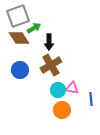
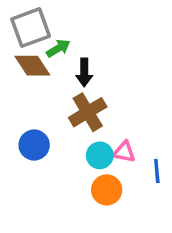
blue circle: (20, 70) -> (34, 145), moved

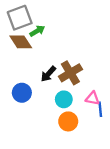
black arrow: (84, 72) -> (48, 74), moved, turned 42
brown cross: (88, 112) -> (70, 73), moved
pink triangle: (124, 152) -> (93, 98), moved

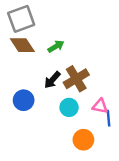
green arrow: (37, 31) -> (56, 46), moved
orange circle: (68, 121) -> (83, 140), moved

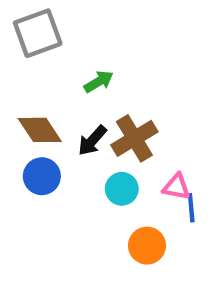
brown diamond: (22, 45) -> (40, 130), moved

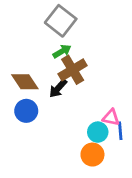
gray square: (38, 33) -> (61, 21), moved, turned -32
brown cross: (134, 138) -> (73, 70), moved
cyan circle: (122, 189) -> (98, 132), moved

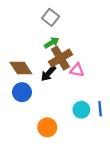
gray square: (61, 21) -> (51, 17), size x0.7
pink triangle: (111, 117) -> (77, 70), moved
orange circle: (92, 155) -> (47, 127), moved

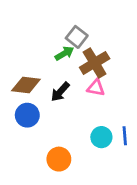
gray square: (51, 17) -> (77, 37), moved
brown cross: (60, 58) -> (95, 63), moved
brown diamond: (21, 68) -> (26, 85), turned -50

